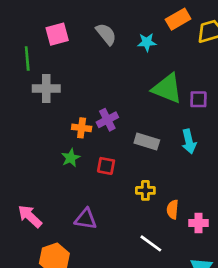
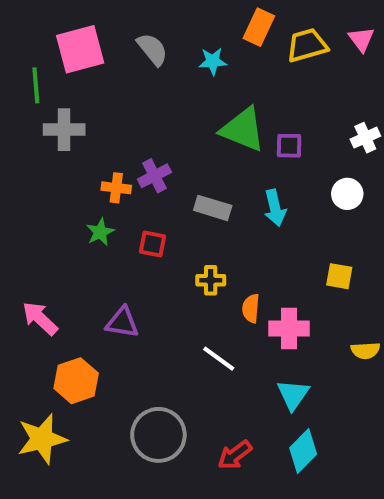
orange rectangle: (178, 19) -> (259, 27), turned -35
pink square: (57, 34) -> (80, 49), size x1.4
pink cross: (198, 223) -> (289, 328), size x1.4

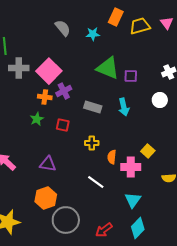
pink square: (80, 49) -> (49, 71), moved, turned -30
yellow square: (339, 276) -> (148, 151), moved, turned 32
orange hexagon: (76, 381) -> (46, 198), moved

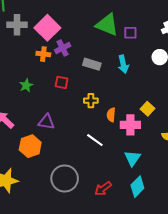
green star: (37, 119) -> (26, 85), moved
orange hexagon: (46, 198) -> (30, 146), moved

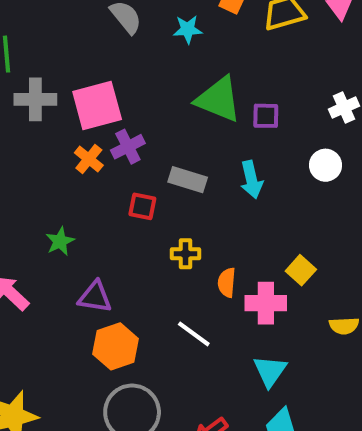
pink square: (47, 28) -> (97, 106), turned 30
orange cross: (43, 54) -> (89, 159), turned 32
red square: (62, 82) -> (142, 206), moved
green star: (26, 85) -> (60, 241), moved
orange hexagon: (30, 146) -> (116, 346), moved

